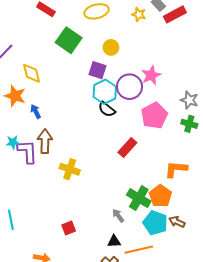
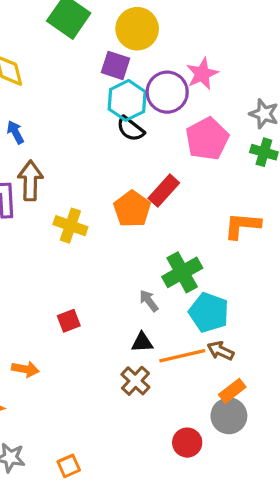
yellow circle: (111, 47) -> (137, 29), size x1.6
orange pentagon: (160, 196) -> (132, 209), moved
green cross: (139, 198) -> (182, 272), turned 30
brown arrow: (177, 222) -> (221, 351), moved

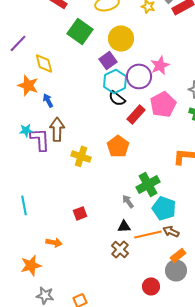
purple square: (115, 65) -> (108, 60), turned 36
red rectangle: (164, 191) -> (136, 114), moved

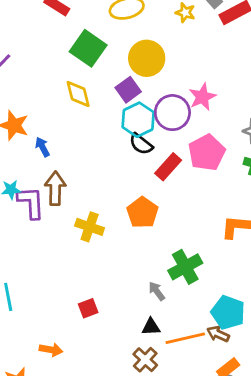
yellow diamond: (44, 63) -> (78, 94), moved
cyan pentagon: (164, 208) -> (228, 313), moved

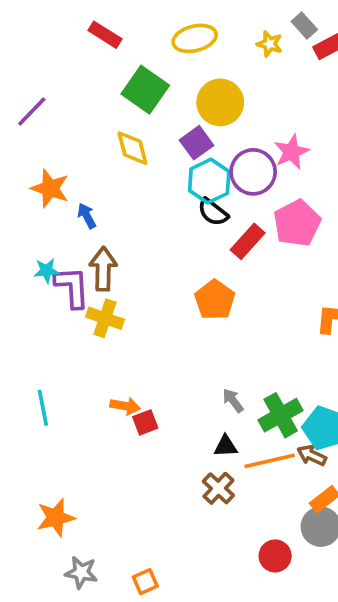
yellow cross: (90, 227) -> (105, 318), moved
green cross: (185, 267) -> (281, 415), moved
orange arrow: (51, 350) -> (125, 406), moved

